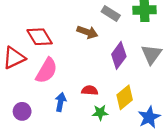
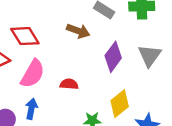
red semicircle: (90, 90) -> (69, 84), moved
blue arrow: (61, 102) -> (31, 109), moved

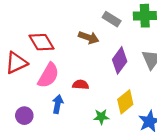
blue arrow: (31, 109) -> (58, 104), moved

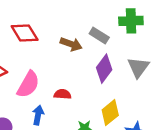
gray rectangle: (112, 19) -> (99, 36), moved
red diamond: (42, 42) -> (25, 33), moved

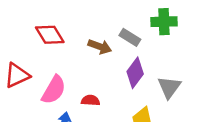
gray triangle: (138, 67) -> (169, 87), moved

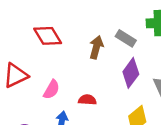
brown arrow: (100, 47) -> (96, 47), turned -95
pink semicircle: (54, 90) -> (52, 90), size x0.7

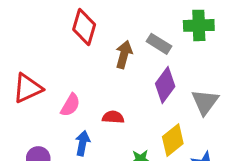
red diamond: (48, 36) -> (84, 27), moved, turned 48

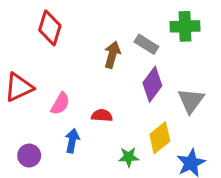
red diamond: (84, 27) -> (50, 28), moved

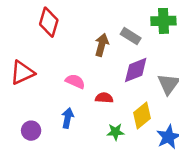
purple diamond: (152, 84) -> (136, 70), turned 32
pink semicircle: (60, 104) -> (75, 81), moved, turned -96
red semicircle: (102, 115) -> (104, 98), moved

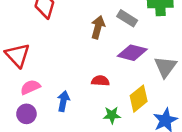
purple diamond: (136, 70) -> (132, 53), turned 36
red triangle: (22, 73) -> (18, 55), turned -48
pink semicircle: (75, 81) -> (30, 87), moved, turned -48

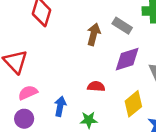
purple diamond: (132, 53) -> (127, 59), turned -32
green star: (112, 115) -> (89, 120), moved

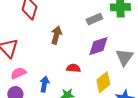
gray rectangle: (122, 26) -> (94, 19), turned -56
brown arrow: (94, 34) -> (56, 35), moved

